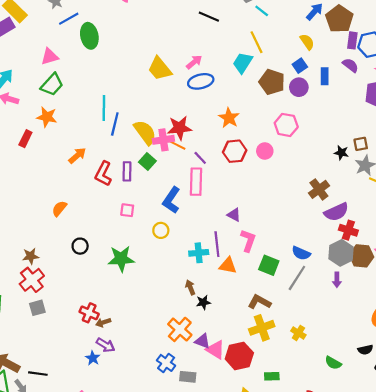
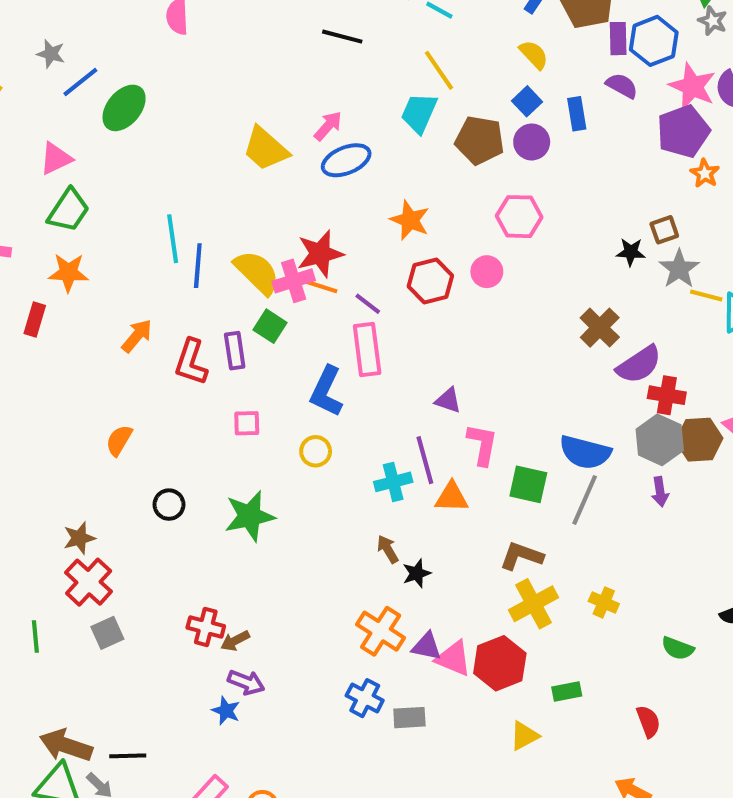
green ellipse: (89, 36) -> (124, 108), turned 60
blue semicircle: (301, 253) -> (585, 452), size x1.4

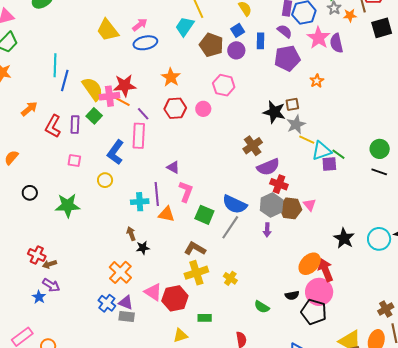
purple pentagon: (683, 131) -> (287, 58), moved
black star: (631, 252) -> (274, 112), size x1.6
purple triangle: (427, 646) -> (126, 303), moved

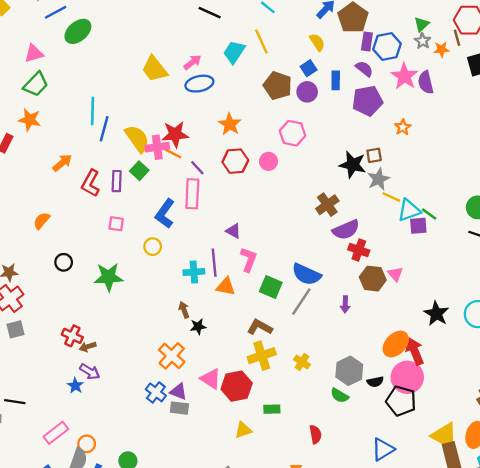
cyan trapezoid: (185, 26) -> (234, 52), moved
gray hexagon: (272, 205) -> (349, 371), moved

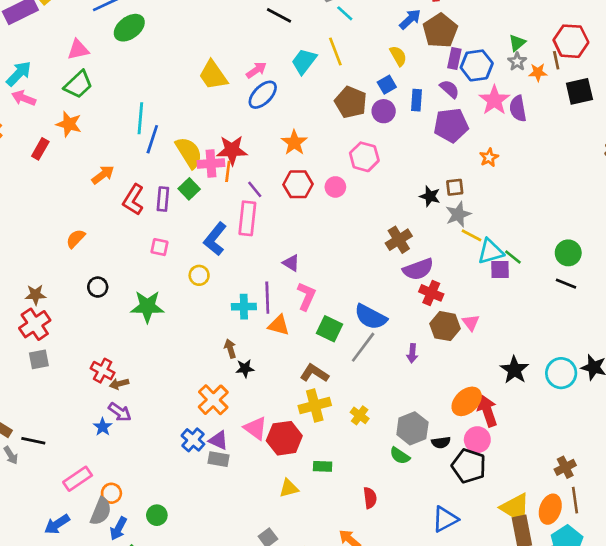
blue ellipse: (199, 84) -> (263, 95), turned -36
orange line: (173, 153) -> (228, 171), turned 66
black star: (353, 165) -> (430, 196), size x0.7
pink circle: (407, 377) -> (477, 440), size x0.7

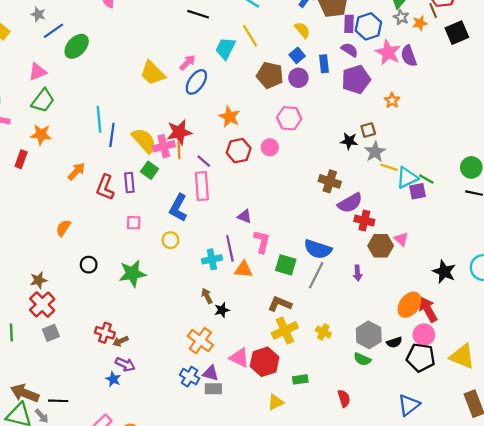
brown cross: (399, 240) -> (330, 181), turned -30
yellow triangle: (515, 508) -> (462, 356), moved

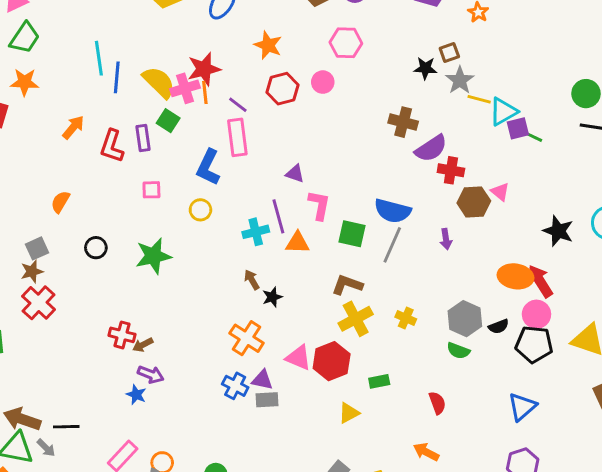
green line: (426, 179) -> (532, 136), moved
orange ellipse: (409, 305) -> (516, 276), turned 65
gray square: (51, 333) -> (37, 248), moved

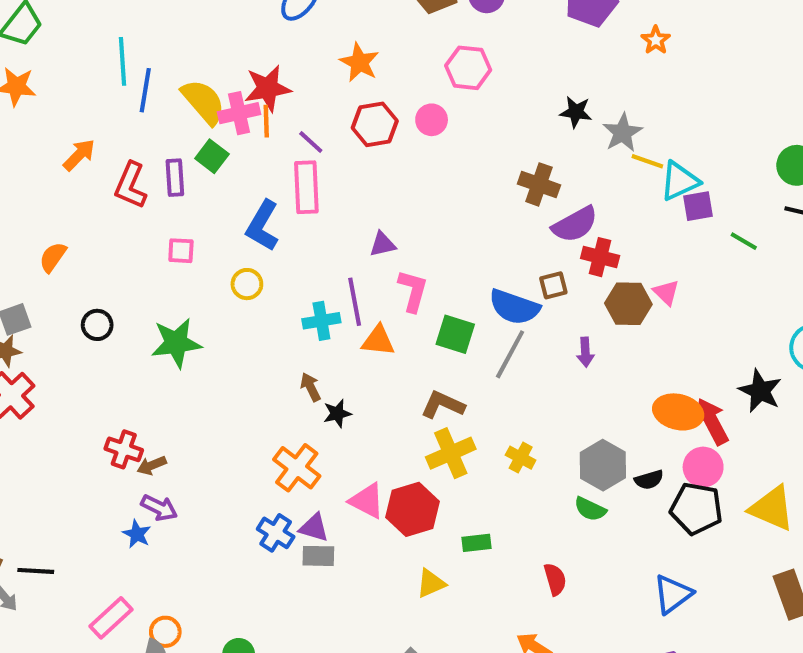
brown square: (449, 52) -> (553, 285), moved
green line: (532, 136) -> (744, 241), moved
purple triangle: (295, 174) -> (383, 244), turned -36
black star: (558, 231) -> (760, 391), moved

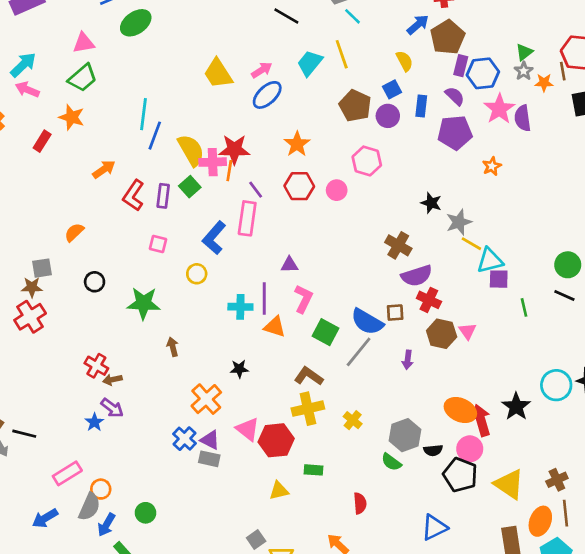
green line: (744, 241) -> (524, 307), turned 36
brown arrow: (311, 387) -> (173, 347), moved

